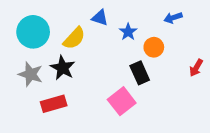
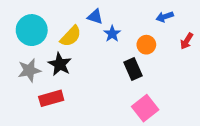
blue star: (128, 32) -> (112, 34), moved
red arrow: (196, 68) -> (187, 41), moved
gray star: (31, 74) -> (29, 70), turned -30
pink square: (122, 101) -> (145, 108), moved

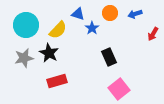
orange circle: (146, 45) -> (110, 13), moved
red rectangle: (51, 98) -> (57, 81), moved

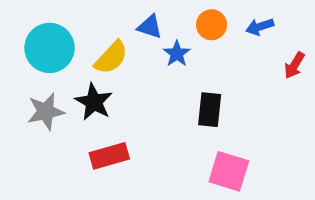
black rectangle: (109, 57) -> (210, 110), turned 30
pink square: (119, 89) -> (229, 171), turned -35

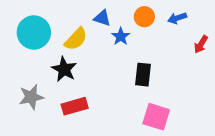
gray star: (46, 112) -> (31, 97), moved

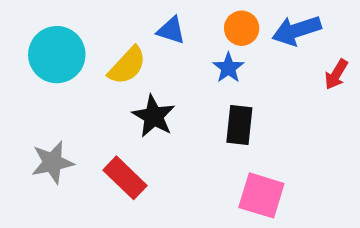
blue arrow: (177, 18) -> (297, 30), size x1.5
blue star: (121, 36) -> (228, 68), moved
black star: (64, 69) -> (154, 116), moved
red rectangle: (75, 106) -> (125, 178), turned 60

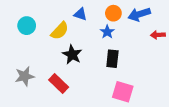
cyan circle: (57, 55) -> (27, 26), size x0.7
red arrow: (336, 74) -> (158, 35), turned 56

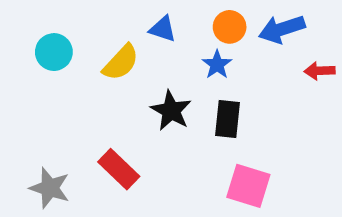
black star: (72, 55) -> (171, 111), moved
gray star: (25, 76) -> (50, 188), moved, turned 30

